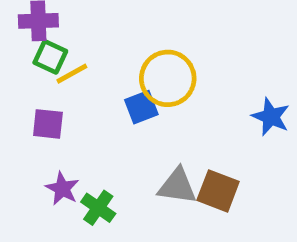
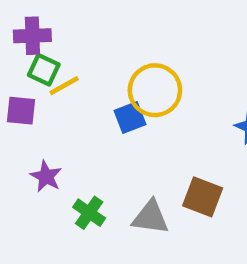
purple square: (48, 124) -> (21, 111), moved
gray triangle: (177, 186) -> (150, 217), moved
purple star: (62, 189) -> (46, 176), moved

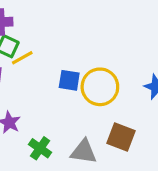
yellow circle: (155, 90) -> (100, 87), moved
blue square: (130, 117) -> (69, 80), turned 30

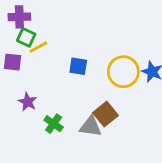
yellow circle: (100, 87) -> (123, 72), moved
brown square: (121, 137) -> (106, 114), moved, turned 30

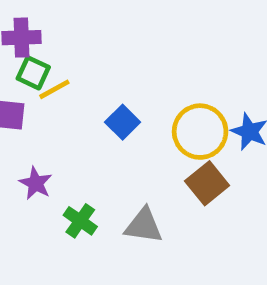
blue square: (78, 66) -> (123, 122), turned 36
brown square: (106, 114) -> (207, 183), moved

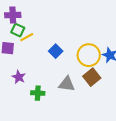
green cross: (80, 221) -> (38, 93), turned -32
gray triangle: (144, 226) -> (67, 84), moved

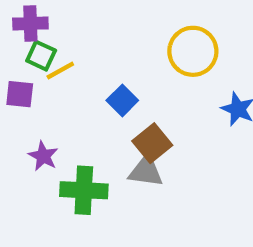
yellow circle: (89, 55) -> (193, 51), moved
brown square: (92, 77) -> (152, 143), moved
green cross: (38, 93) -> (84, 190), size x1.5

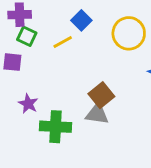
yellow line: (60, 71) -> (63, 42), moved
blue square: (122, 100) -> (81, 20), moved

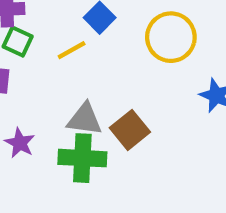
gray triangle: (97, 114) -> (85, 119), moved
green cross: (55, 127) -> (82, 158), moved

